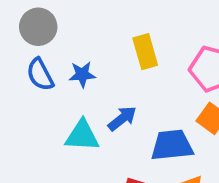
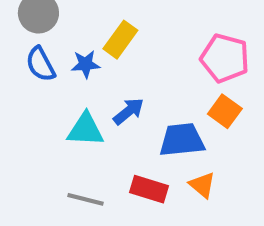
yellow rectangle: (145, 52) -> (120, 40), moved, turned 52

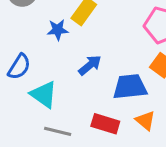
blue semicircle: (40, 64) -> (19, 67), moved, turned -120
cyan triangle: (86, 130) -> (44, 94), moved, turned 32

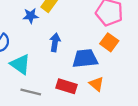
blue arrow: (90, 65) -> (55, 42), turned -42

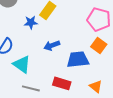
blue arrow: (55, 42) -> (52, 45), turned -119
orange triangle: (97, 84) -> (96, 86), moved

